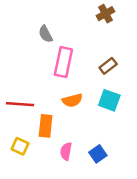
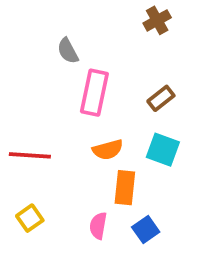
orange rectangle: (46, 126) -> (125, 188), moved
yellow square: (20, 146) -> (30, 218), turned 30

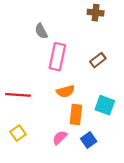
brown cross: (157, 20) -> (96, 13), turned 35
cyan square: (163, 150) -> (105, 105), moved
pink semicircle: (98, 226) -> (60, 138), turned 35

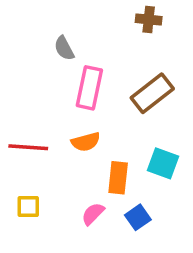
brown rectangle: (98, 60) -> (152, 93), size x1.6
orange semicircle: (65, 91) -> (86, 142), moved
yellow square: (18, 133) -> (28, 207), turned 35

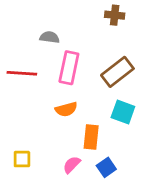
gray semicircle: (64, 48) -> (50, 37), turned 126
red line: (28, 147) -> (22, 73), moved
cyan square: (163, 163) -> (123, 112), moved

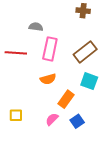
orange rectangle: (91, 137) -> (66, 99), turned 30

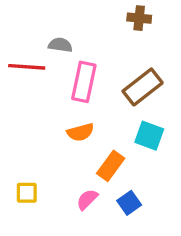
red line: (16, 53) -> (27, 67), moved

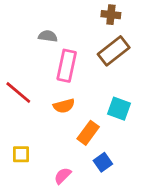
red line: (27, 67) -> (18, 92), moved, turned 36
brown rectangle: (143, 87) -> (114, 51), moved
pink semicircle: (87, 199) -> (63, 176), moved

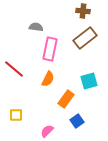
orange semicircle: (64, 106) -> (48, 79), turned -49
cyan square: (119, 109) -> (89, 81), turned -36

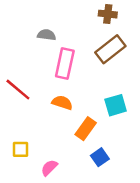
orange semicircle: (48, 79) -> (62, 103), turned -98
pink semicircle: (47, 131) -> (49, 168), moved

